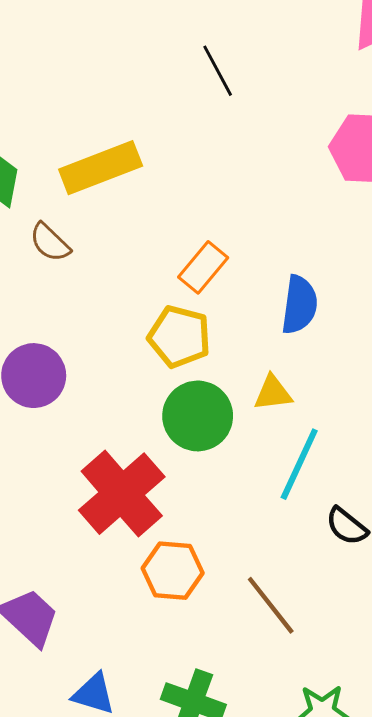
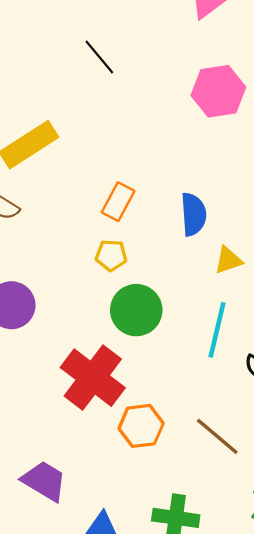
yellow pentagon: (179, 337) -> (111, 255), size x0.7
yellow triangle: (273, 393) -> (228, 260), moved

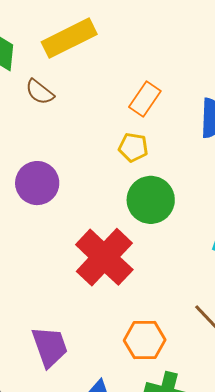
orange hexagon: (141, 426) -> (145, 340), moved
purple trapezoid: (44, 481) -> (50, 347), turned 33

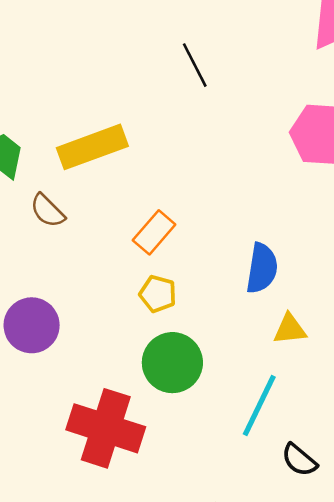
orange rectangle: (145, 99) -> (154, 232), moved
red cross: (104, 257) -> (106, 428), turned -32

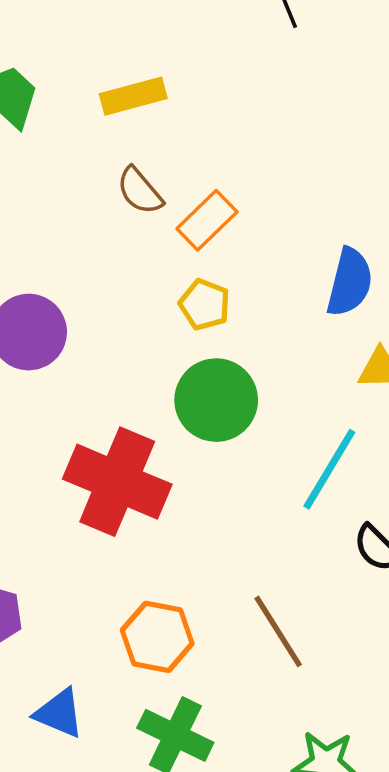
yellow rectangle: (92, 147) -> (133, 96), size x0.7
brown semicircle: (48, 211) -> (140, 191), moved

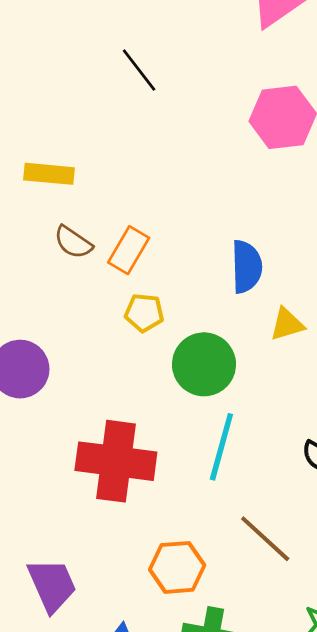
yellow rectangle: (133, 96) -> (49, 174), turned 36
green circle: (216, 400) -> (204, 364), moved
cyan line: (329, 469) -> (221, 447), moved

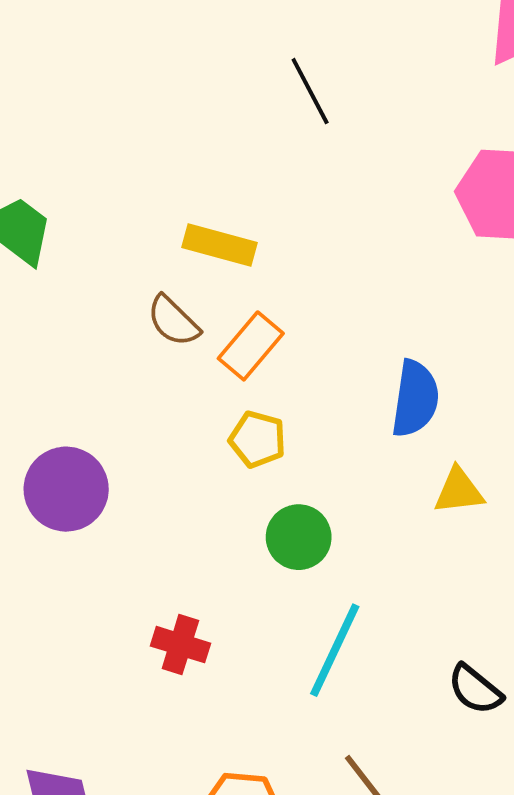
yellow rectangle: (49, 174) -> (219, 245), moved
green circle: (204, 364) -> (299, 537), moved, size x0.7
red cross: (116, 461) -> (180, 645), size x0.5

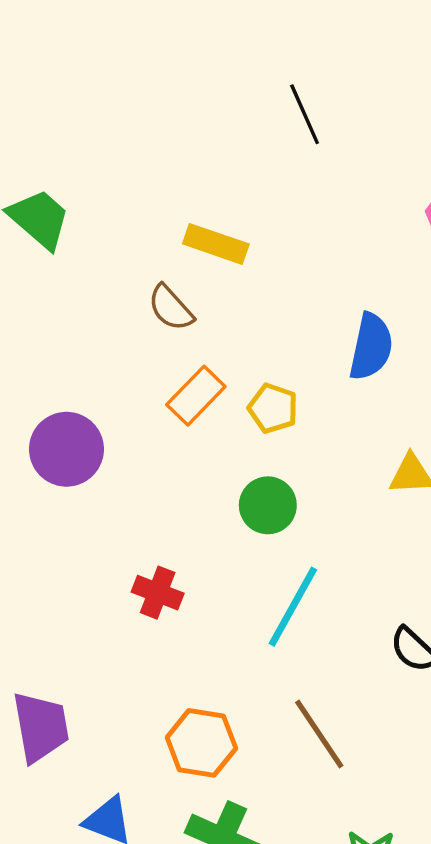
orange rectangle: (251, 346) -> (196, 396), moved
blue semicircle: (415, 399) -> (371, 347), moved
yellow pentagon: (257, 439) -> (273, 408), moved

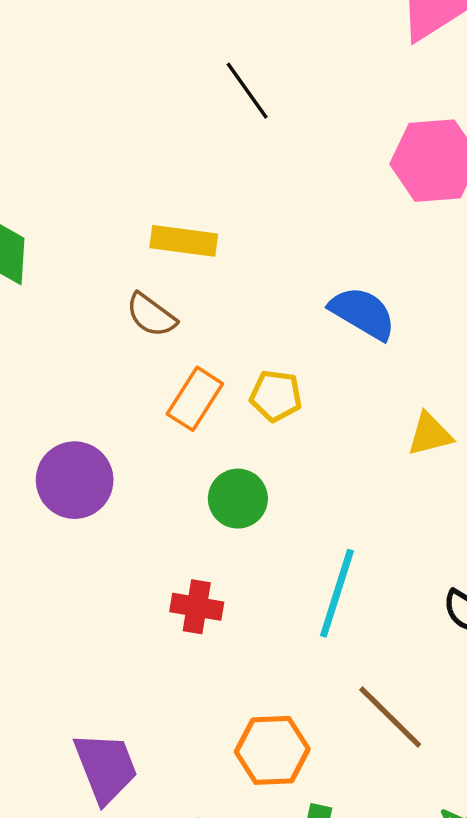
blue semicircle: (371, 347) -> (363, 313), turned -60
green circle: (268, 505) -> (238, 499), moved

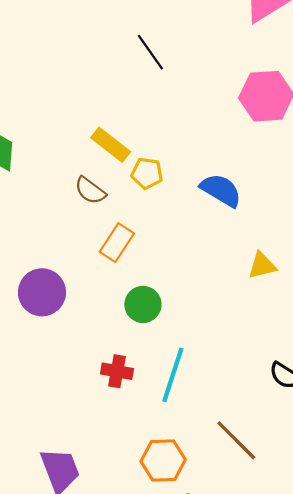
yellow rectangle: (184, 241) -> (111, 145), turned 30
yellow pentagon: (276, 396) -> (147, 173), moved
cyan line: (337, 593) -> (173, 375), moved

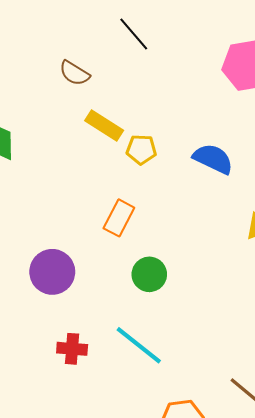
brown semicircle: (90, 191) -> (74, 73), moved
red cross: (117, 371) -> (72, 349), moved
cyan line: (173, 375) -> (139, 345), moved, turned -64

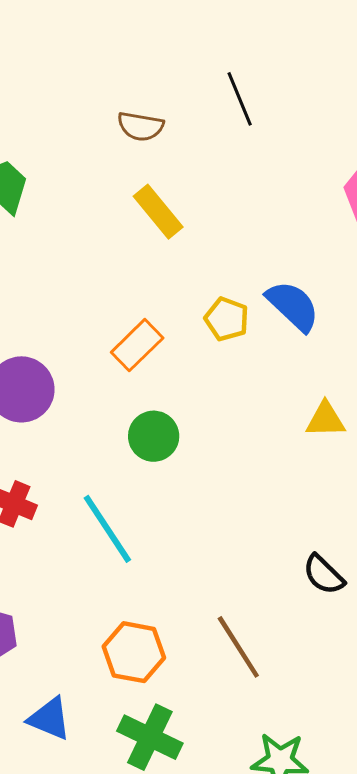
brown semicircle: (74, 73) -> (141, 126), turned -40
yellow pentagon: (141, 149) -> (227, 319), moved

